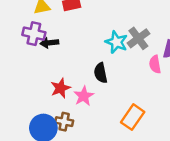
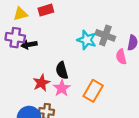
gray cross: (138, 38) -> (105, 35), turned -30
black semicircle: (101, 73) -> (62, 70), moved
orange rectangle: (133, 117) -> (93, 91), moved

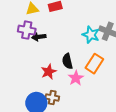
pink star: (62, 88) -> (76, 78), moved
orange rectangle: (93, 91) -> (94, 64), moved

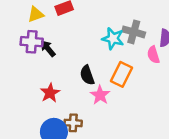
black arrow: (39, 37) -> (48, 48), turned 64
red star: (49, 72) -> (50, 93), moved

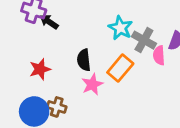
gray cross: (134, 32) -> (144, 40), moved
black arrow: (48, 48) -> (49, 22), turned -30

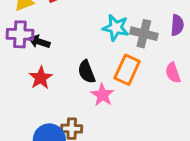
pink semicircle: (159, 55) -> (173, 73), moved
red star: (40, 69) -> (41, 78), moved

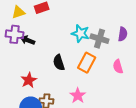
red star: (41, 78) -> (29, 80), moved
pink star: (102, 95) -> (78, 96), moved

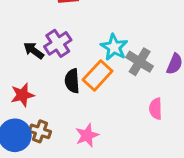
purple cross: (15, 34) -> (58, 43), moved, turned 36
black arrow: (28, 40) -> (34, 51), moved
orange rectangle: (87, 63) -> (98, 75), moved

